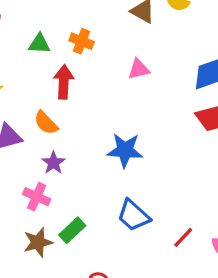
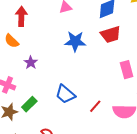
blue star: (125, 150) -> (75, 41), moved
purple star: (53, 163) -> (31, 63), moved

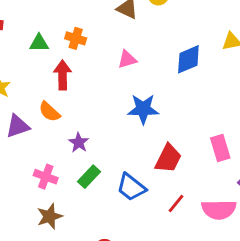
red trapezoid: (111, 34) -> (168, 158), moved, turned -45
green rectangle: (29, 104) -> (89, 177), moved

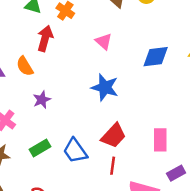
pink triangle: (127, 59) -> (104, 41), turned 42
green rectangle: (89, 177) -> (40, 148), moved
red line: (176, 203) -> (113, 166), moved, turned -48

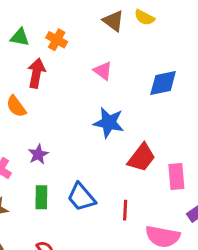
purple star: (42, 100) -> (38, 154), moved
red trapezoid: (114, 136) -> (142, 158), moved
green rectangle: (40, 148) -> (41, 197), turned -54

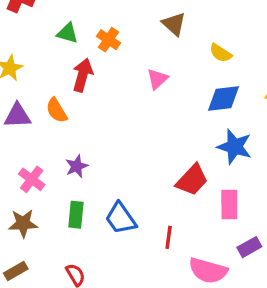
yellow semicircle: (144, 17) -> (221, 53), moved
pink triangle: (103, 71) -> (157, 79), turned 36
blue star: (109, 123) -> (235, 147), moved

